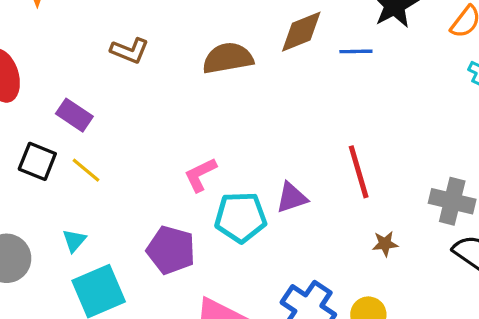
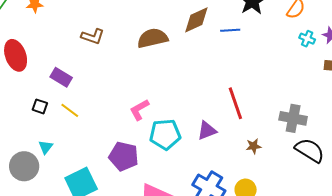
black square: (37, 161) -> (40, 106), size x0.7
purple triangle: (292, 198) -> (207, 130), moved
cyan triangle: (74, 241) -> (46, 147), moved

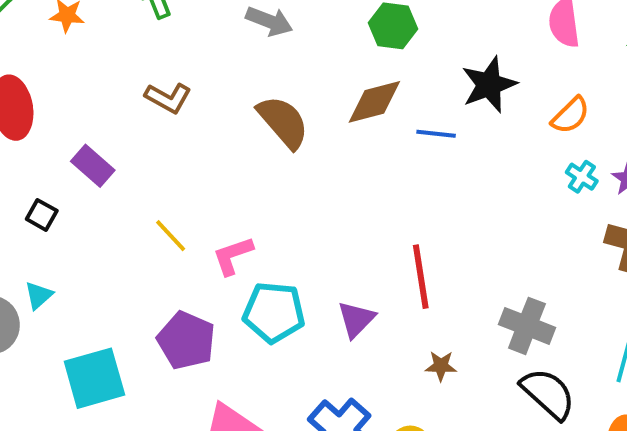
brown semicircle: (153, 38) -> (283, 122), turned 52
yellow line: (70, 110) -> (171, 236), moved
purple triangle: (207, 130) -> (356, 319), turned -35

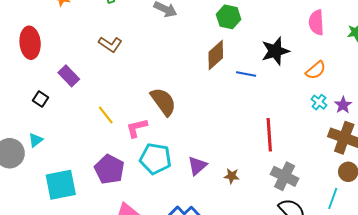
brown diamond: (374, 102) -> (216, 55), turned -32
brown semicircle: (283, 122) -> (163, 102), moved
red line: (421, 277) -> (269, 135), moved
brown star: (441, 366) -> (232, 176), moved

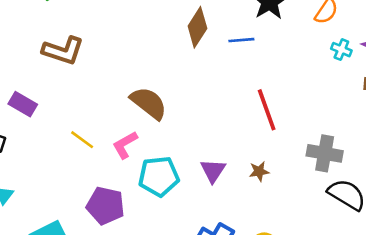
brown L-shape: (110, 44) -> (63, 51), size x1.4
red line: (269, 135) -> (267, 110), moved

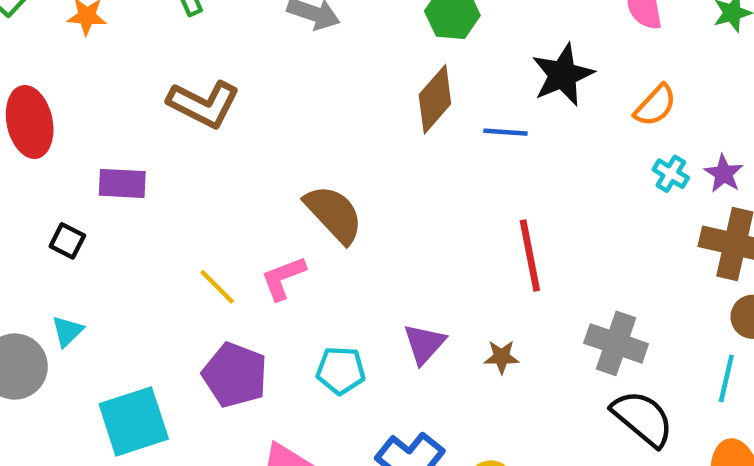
purple rectangle: (23, 104) -> (122, 183), turned -36
yellow line: (82, 140) -> (217, 287), moved
cyan pentagon: (159, 176) -> (341, 370), moved, size x0.7

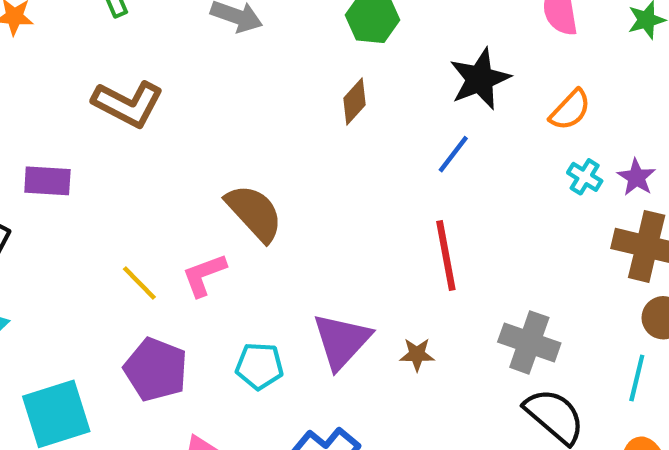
brown diamond: (435, 99) -> (354, 101), size x0.7
blue line: (506, 132) -> (453, 154), moved, turned -57
purple triangle: (424, 344) -> (342, 341), size x1.4

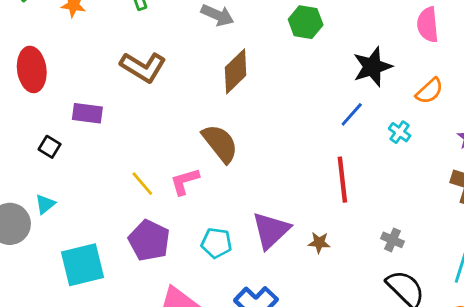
brown diamond: (354, 101) -> (236, 71), moved, size x1.5
cyan cross: (585, 177) -> (400, 132), moved
gray cross: (529, 342) -> (392, 240), size x0.6

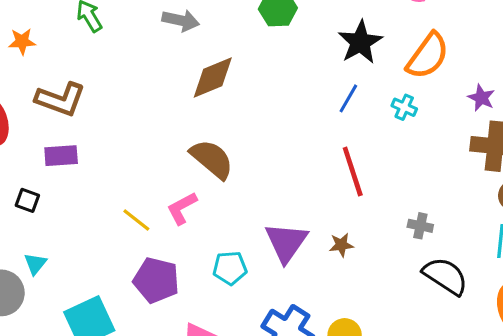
brown L-shape: (143, 67) -> (60, 99), moved
brown diamond: (236, 71) -> (213, 78), turned 33
orange semicircle: (430, 91) -> (428, 56), size x1.5

